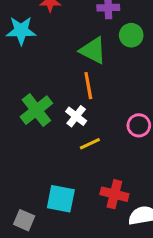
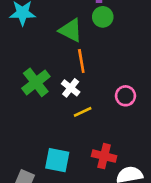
green circle: (131, 35) -> (103, 17), moved
green triangle: (93, 50) -> (71, 30), moved

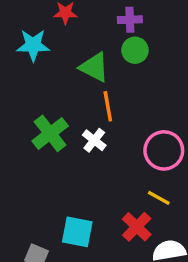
pink circle: (125, 96) -> (164, 150), size x1.5
yellow line: (83, 112) -> (159, 198), moved, turned 54
red cross: (104, 156) -> (137, 227), turned 30

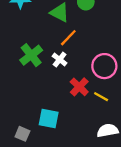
orange line: (108, 106) -> (68, 38), turned 54
red cross: (137, 227) -> (79, 87), moved

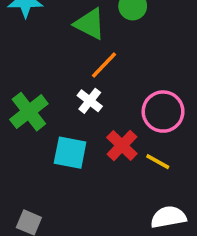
green cross: (31, 55) -> (29, 112), moved
cyan square: (49, 118) -> (70, 153), moved

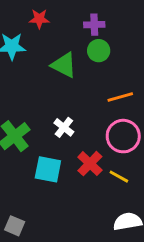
orange line: (104, 65) -> (120, 97), moved, turned 30

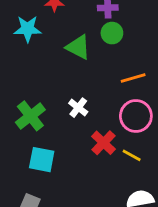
cyan square: (48, 169) -> (42, 160), moved

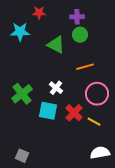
orange line: (133, 78) -> (85, 67), moved
cyan square: (42, 160) -> (48, 111), moved

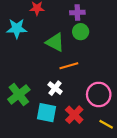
orange line: (85, 67) -> (69, 66), moved
yellow line: (94, 122) -> (106, 124), moved

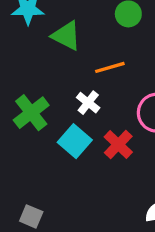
green triangle: (55, 42) -> (66, 36), moved
cyan square: (47, 113) -> (75, 141), turned 30

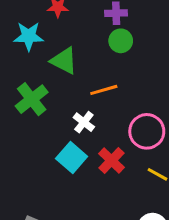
green cross: (31, 113) -> (32, 99), moved

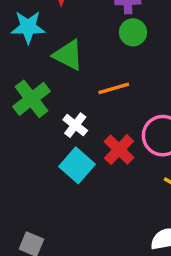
white cross: (84, 122) -> (75, 125), moved
red cross: (111, 161) -> (119, 150), moved

